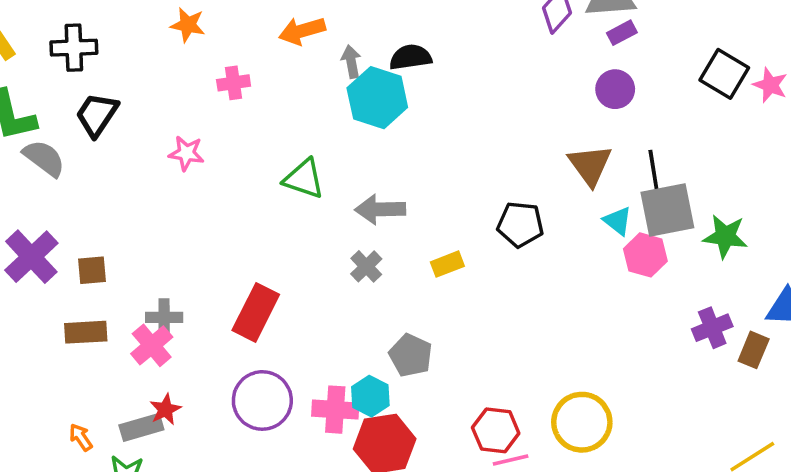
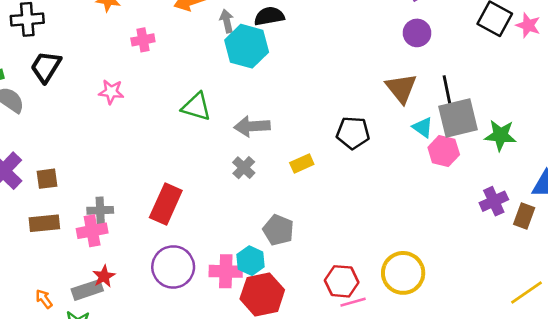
pink cross: (152, 345) -> (92, 231), turned 32

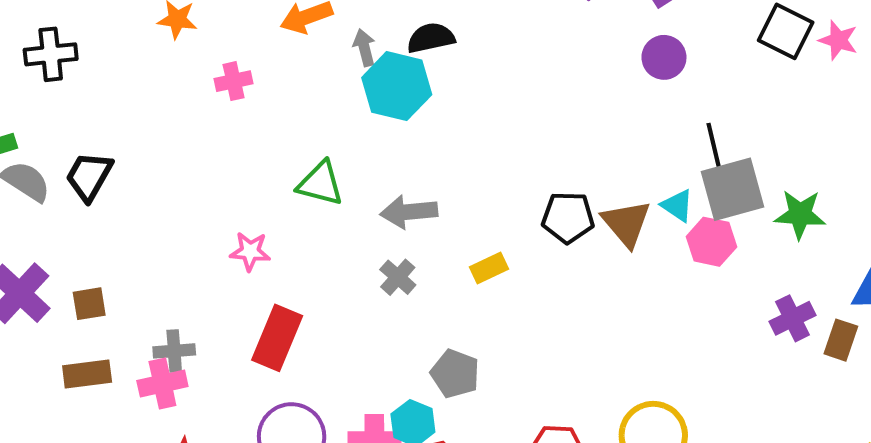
black trapezoid: (46, 67) -> (89, 176), moved
brown triangle: (401, 88) -> (626, 223), moved
pink star: (111, 92) -> (250, 251), moved

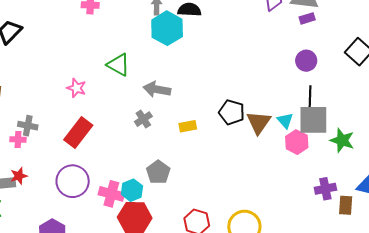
purple circle: (664, 57) -> (306, 61), moved
brown rectangle: (841, 340) -> (346, 205), turned -30
pink cross: (162, 383) -> (18, 140), size x0.7

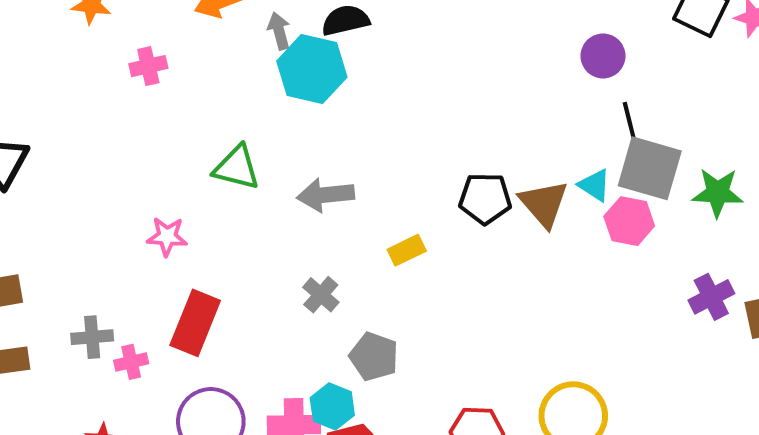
gray cross: (143, 119) -> (321, 295), moved
gray square: (313, 120) -> (650, 168), turned 32
pink cross: (18, 140) -> (131, 362), moved

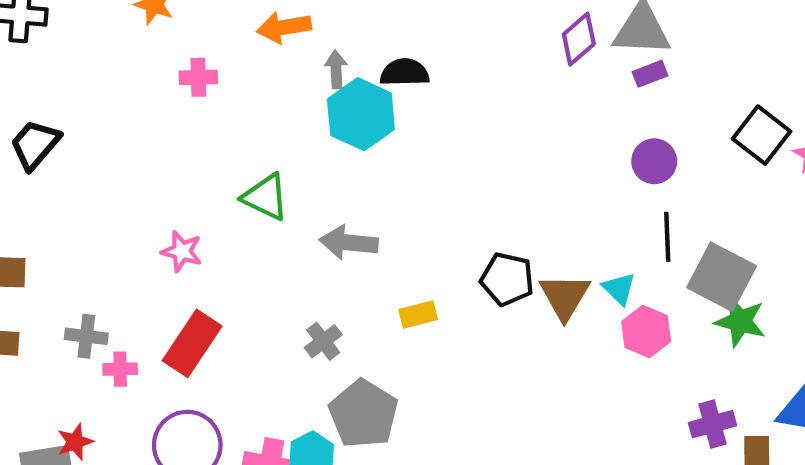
gray square: (650, 168) -> (722, 277), moved
gray pentagon: (374, 357) -> (363, 414), size x1.4

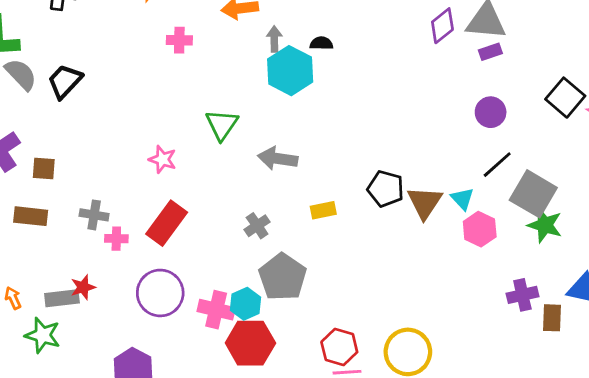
black semicircle: (405, 73) -> (321, 43), size x0.7
green triangle: (266, 197) -> (222, 125), turned 36
black line: (667, 237) -> (497, 165), turned 48

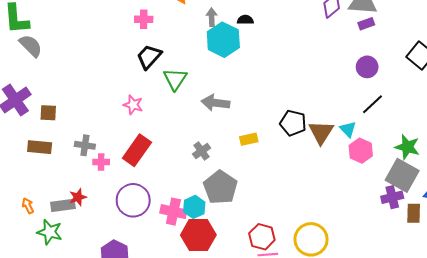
black trapezoid: (65, 81) -> (149, 57), moved
gray square: (533, 194) -> (402, 175), moved

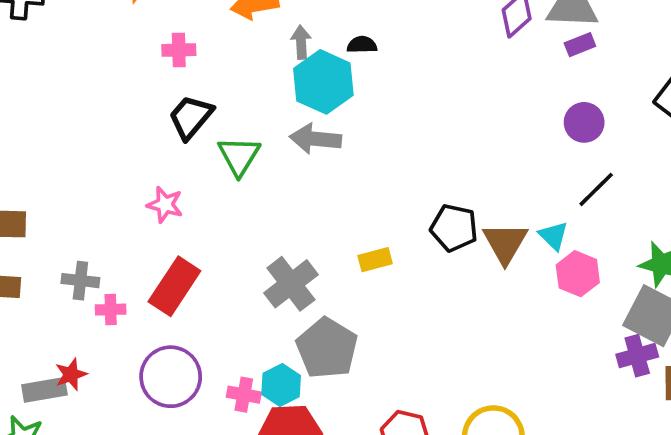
gray arrow: (215, 103) -> (315, 139), moved
gray cross: (202, 151) -> (291, 284), size x1.6
pink cross: (173, 212) -> (244, 395), size x0.7

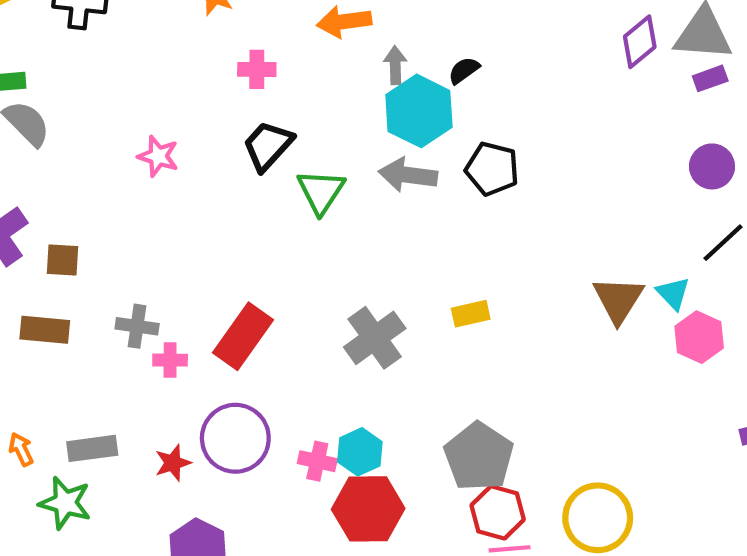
black semicircle: (362, 45) -> (464, 70), turned -36
pink star: (165, 205) -> (158, 156), moved
black pentagon: (454, 228) -> (492, 169), moved
gray pentagon: (327, 348) -> (479, 457), moved
red star: (71, 374) -> (173, 463), moved

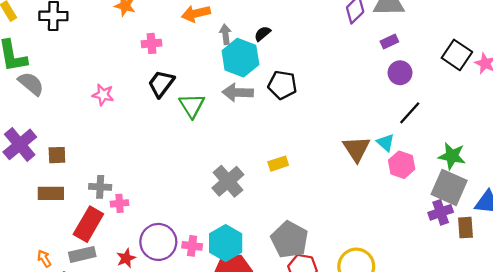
purple rectangle: (710, 78) -> (389, 42), moved
red rectangle: (243, 336) -> (88, 224), moved
cyan hexagon: (360, 452) -> (226, 243), size x1.4
pink cross: (317, 461) -> (192, 246), moved

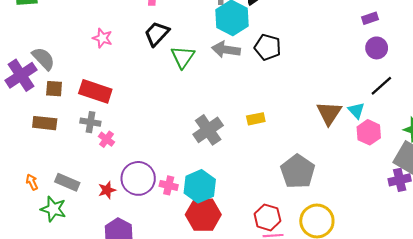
gray semicircle: (31, 84) -> (43, 59), moved
pink cross: (120, 203) -> (107, 139), turned 35
red rectangle: (88, 224) -> (95, 91), moved, turned 72
gray pentagon: (290, 240) -> (298, 171), moved
gray rectangle: (82, 254) -> (67, 182), turned 30

